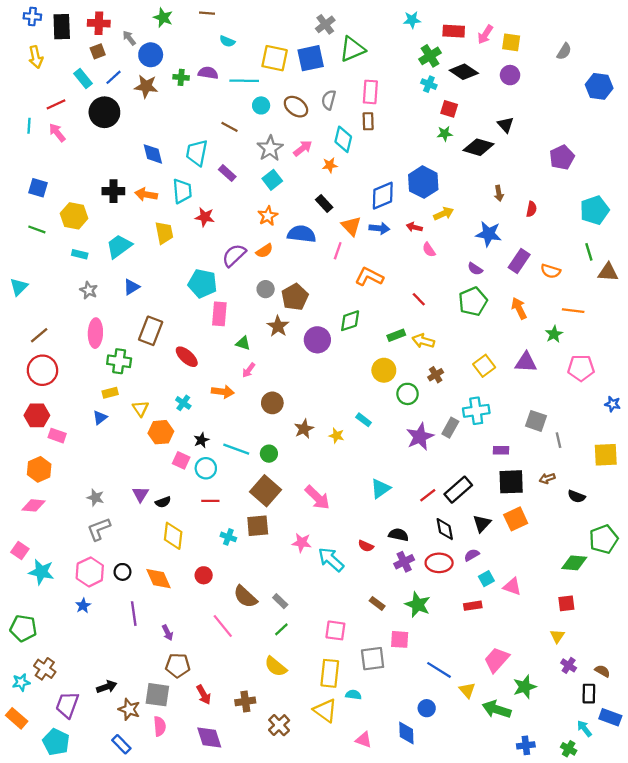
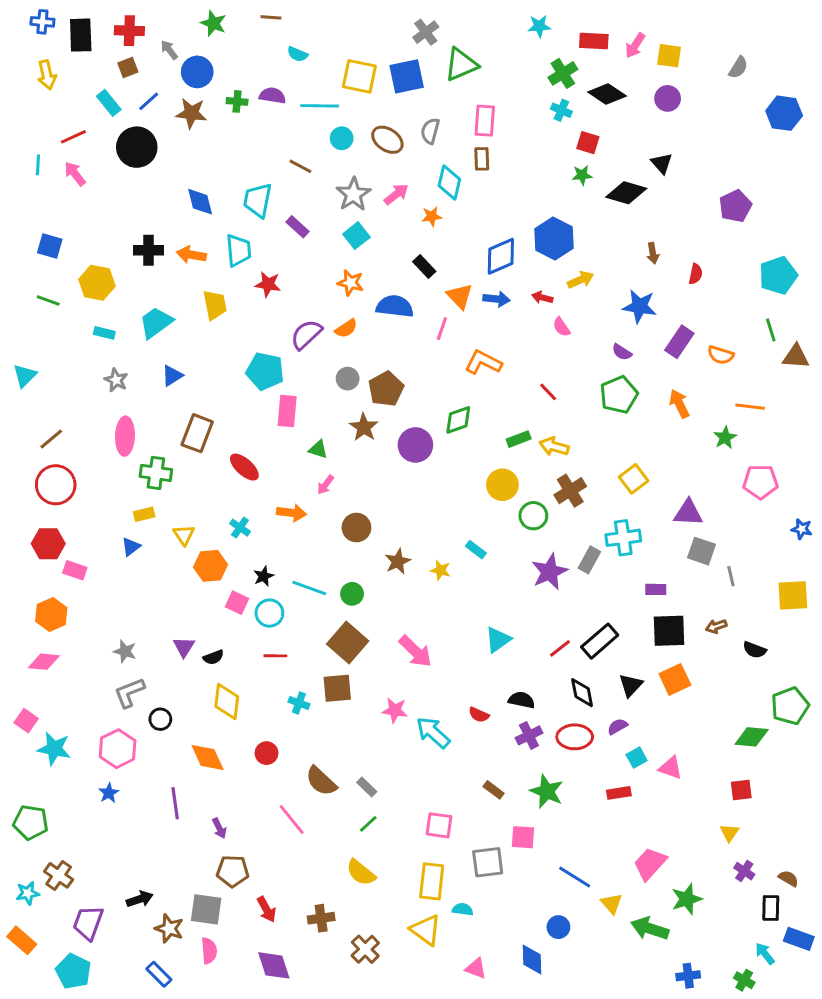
orange star: (268, 216) -> (351, 283), turned -30
purple triangle: (526, 362) -> (688, 513), moved
brown cross: (436, 375) -> (570, 491), size x1.5
black circle: (122, 572) -> (160, 719), moved

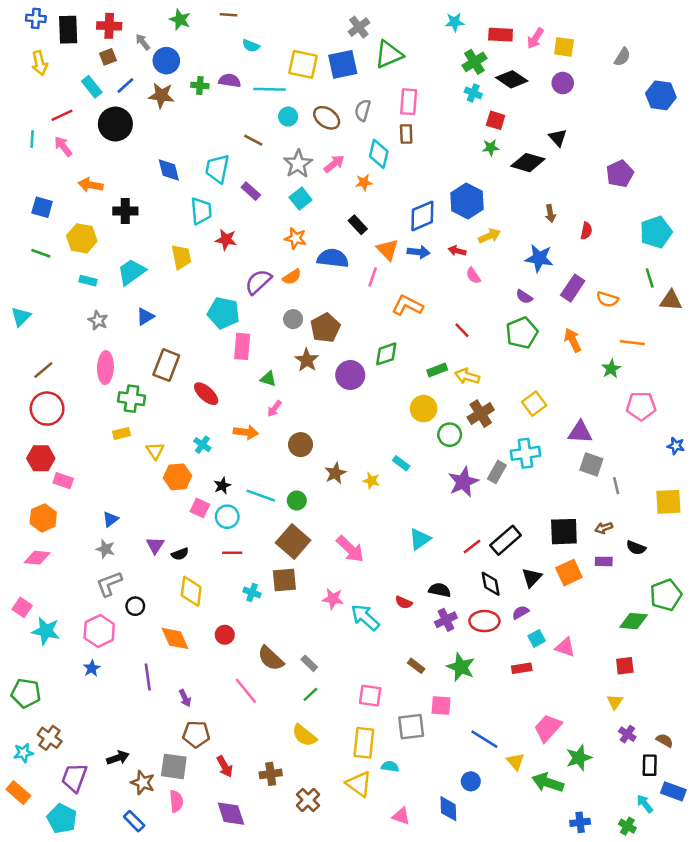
orange arrow: (191, 255) -> (91, 185), moved
blue triangle: (131, 547) -> (110, 519), moved
purple rectangle: (656, 589) -> (604, 561), moved

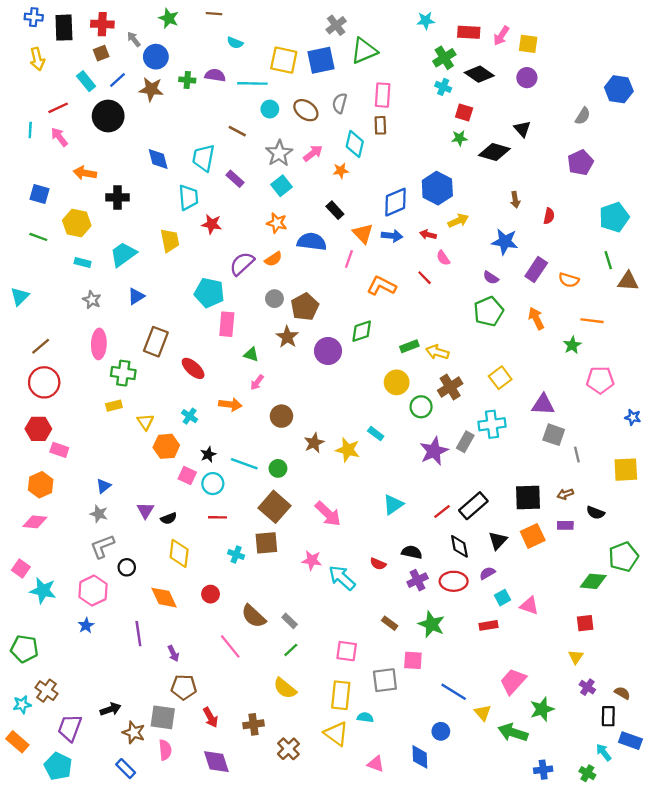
gray semicircle: (622, 57) -> (583, 116), moved
red line: (462, 330) -> (425, 278), moved
yellow star: (371, 481) -> (348, 450), size x1.5

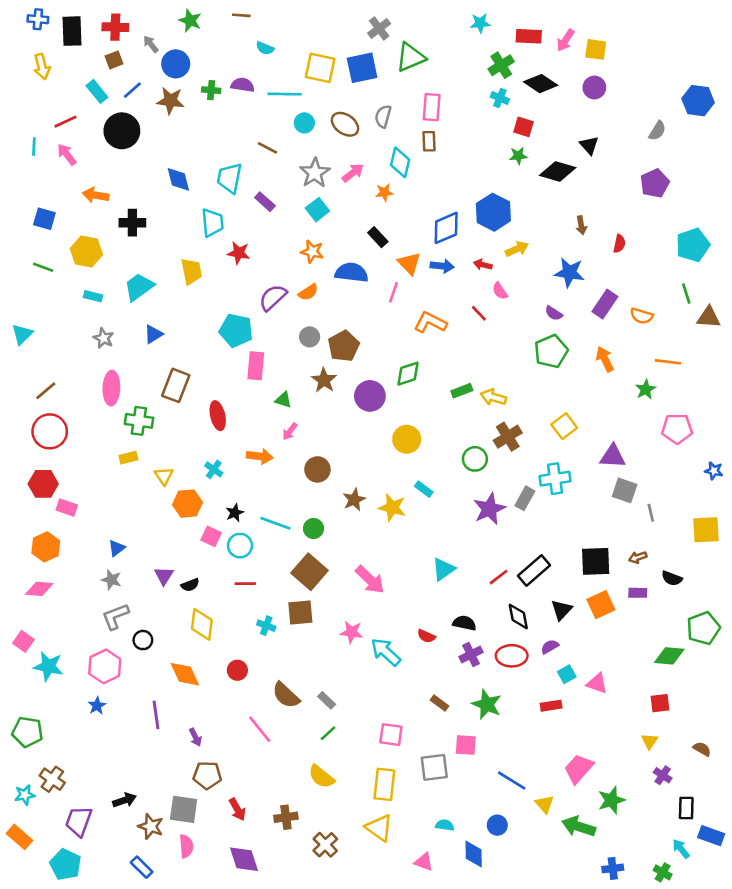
red ellipse: (193, 368) -> (218, 416), turned 35
yellow circle: (397, 382) -> (407, 439), moved
brown semicircle: (622, 693) -> (702, 749), moved
cyan semicircle: (365, 717) -> (445, 825), moved

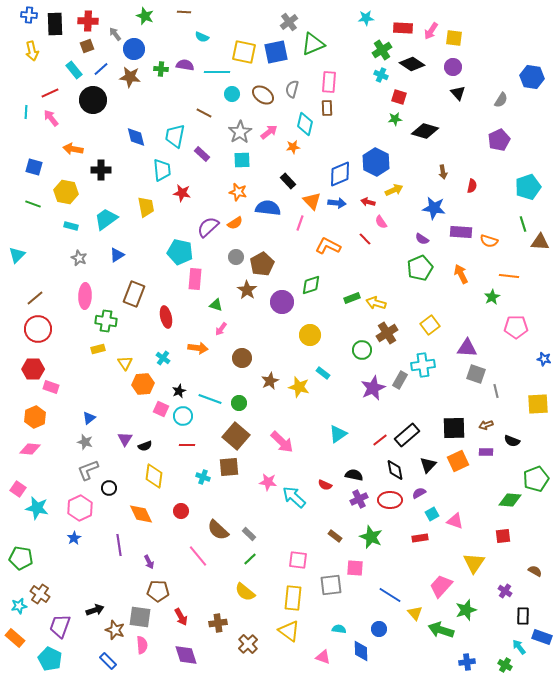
black triangle: (589, 145) -> (458, 93), moved
cyan square: (317, 210) -> (242, 160), turned 36
purple rectangle: (605, 304) -> (461, 232), turned 60
yellow triangle: (650, 741) -> (474, 563), moved, size x1.6

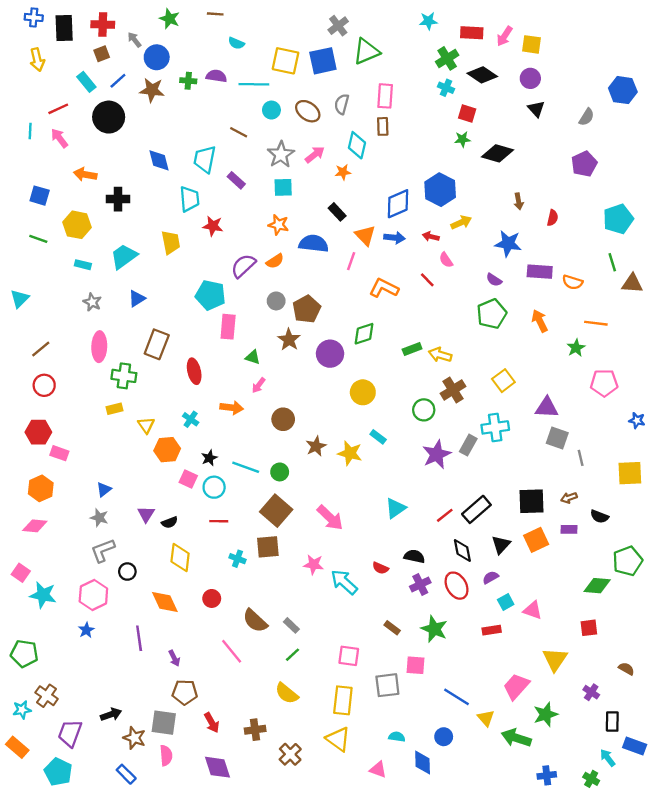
red circle: (38, 329) -> (44, 385), size x0.7
red ellipse: (390, 500) -> (457, 586), turned 60

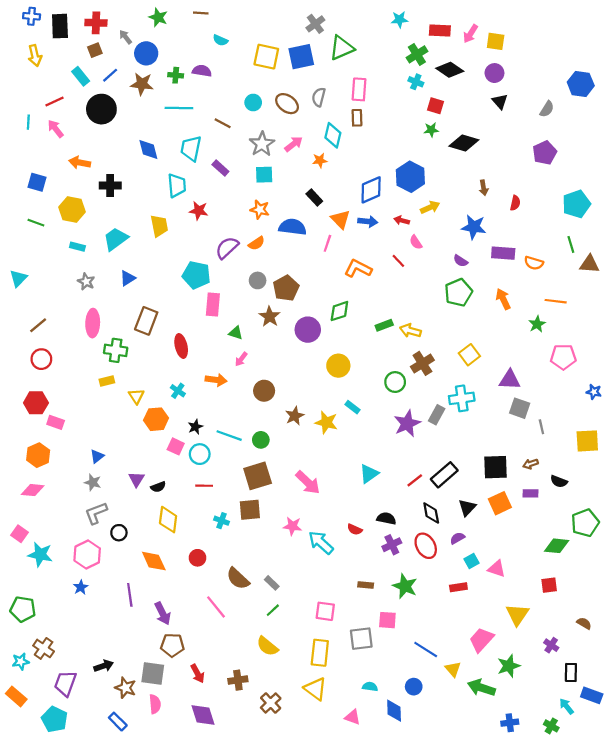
cyan line: (254, 84) -> (179, 108), moved
brown square: (276, 511) -> (258, 476), turned 32
brown rectangle: (392, 628) -> (366, 585), turned -32
purple arrow: (174, 658) -> (163, 613), size x1.5

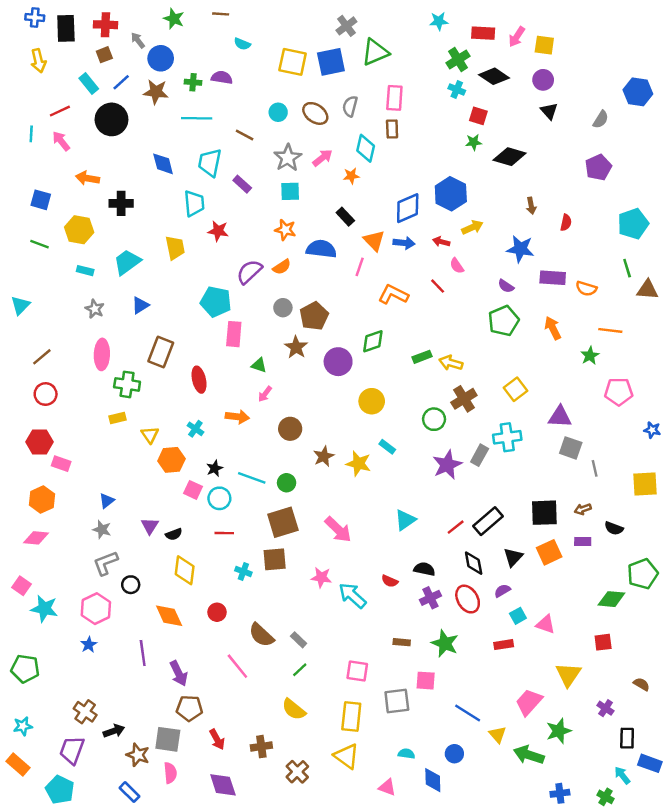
brown cross: (44, 648) -> (85, 712), moved

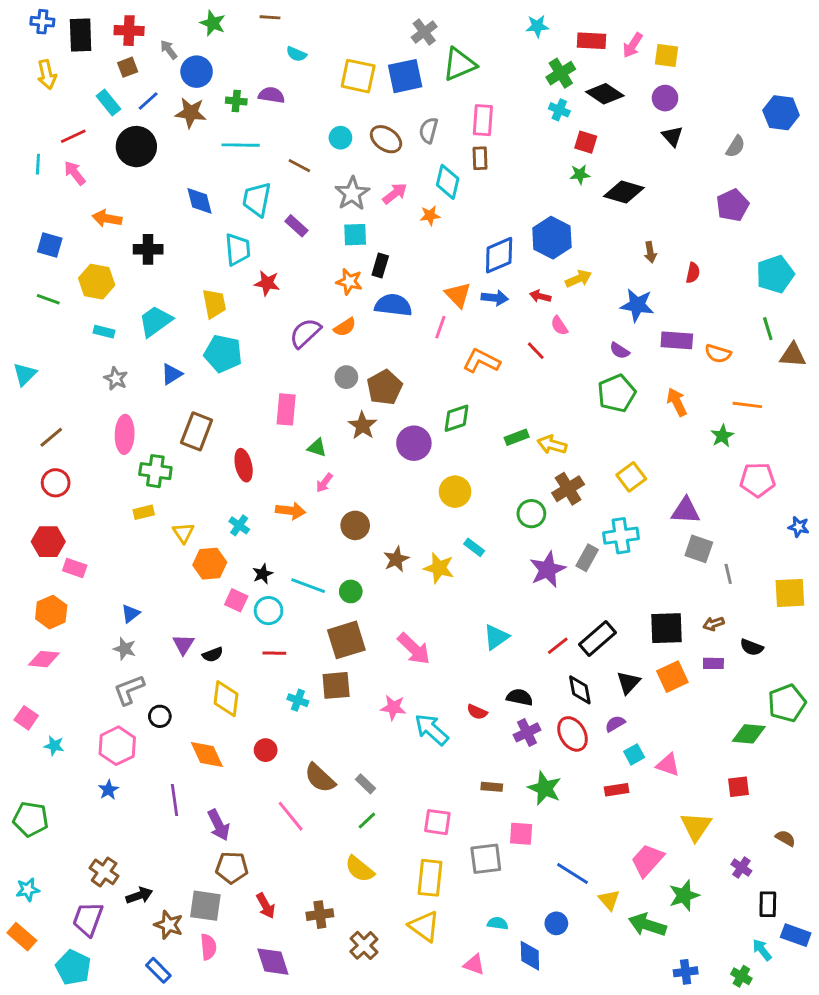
black rectangle: (345, 217) -> (380, 265), moved, turned 60
cyan pentagon: (216, 302) -> (223, 354), moved
cyan star: (44, 609) -> (54, 746), size x0.6

